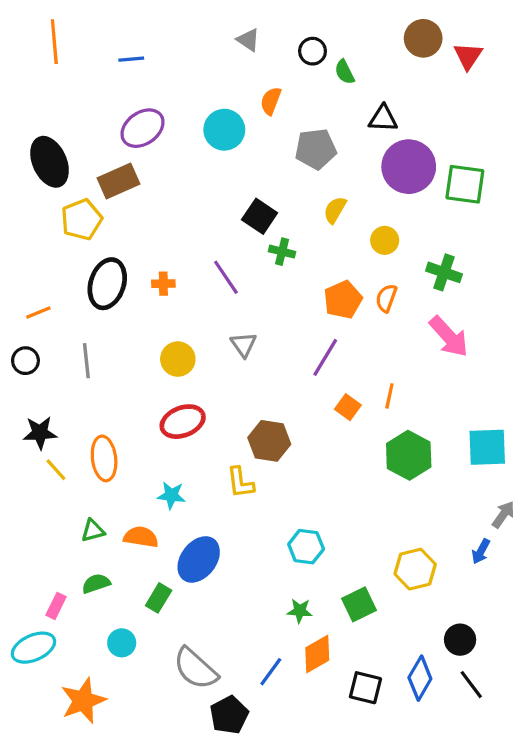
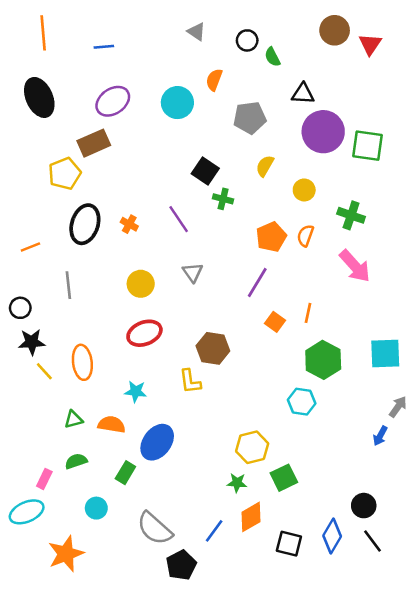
black ellipse: (50, 162) -> (39, 97), moved
orange cross: (163, 284) -> (129, 224), turned 30
black circle: (25, 361) -> (20, 308), moved
cyan hexagon: (306, 547) -> (302, 402), moved
yellow hexagon: (415, 569) -> (252, 447), moved

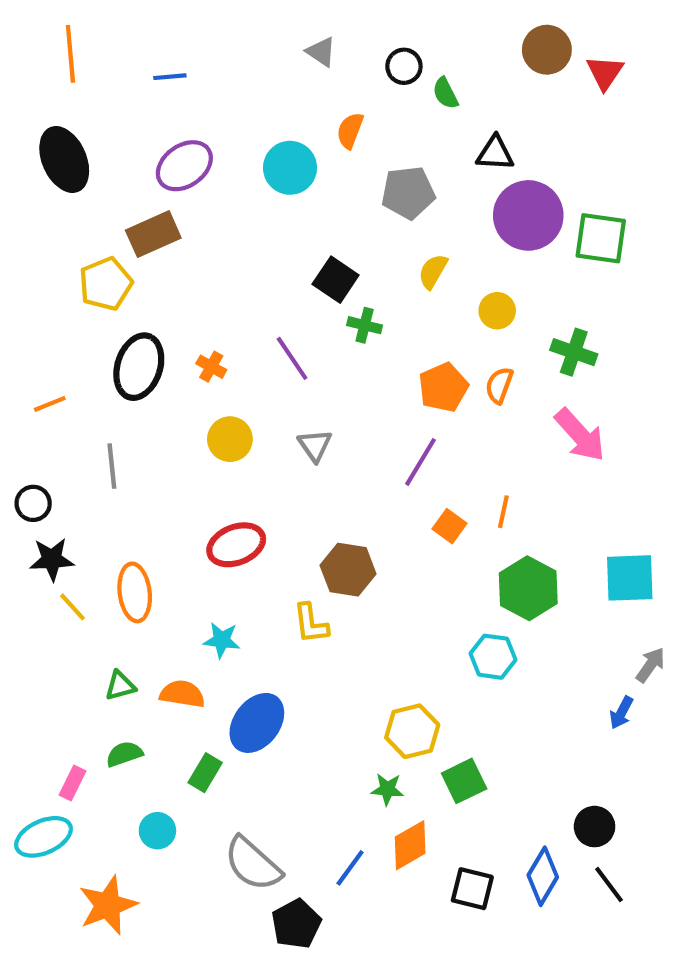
yellow circle: (141, 284) -> (230, 439), moved

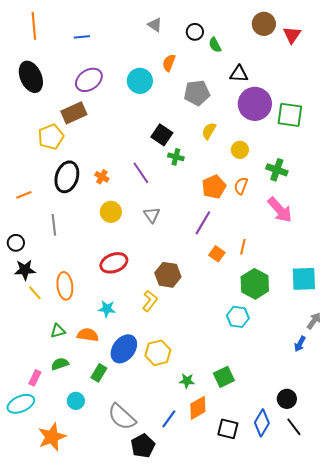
yellow L-shape: (311, 624) -> (150, 301), turned -135
yellow hexagon: (412, 731) -> (158, 353), moved

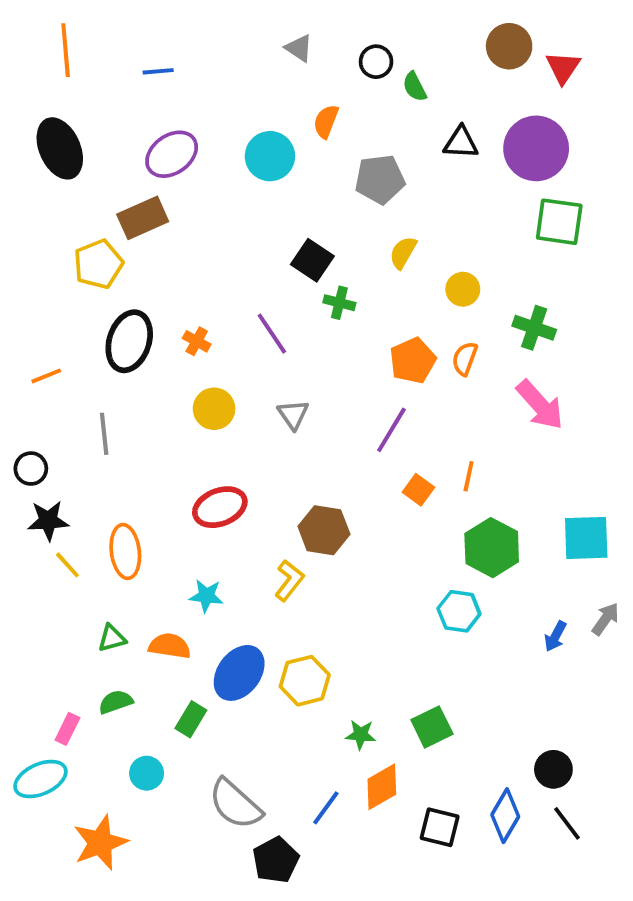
purple circle: (255, 104) -> (536, 148), moved
blue arrow: (300, 344) -> (555, 636), moved

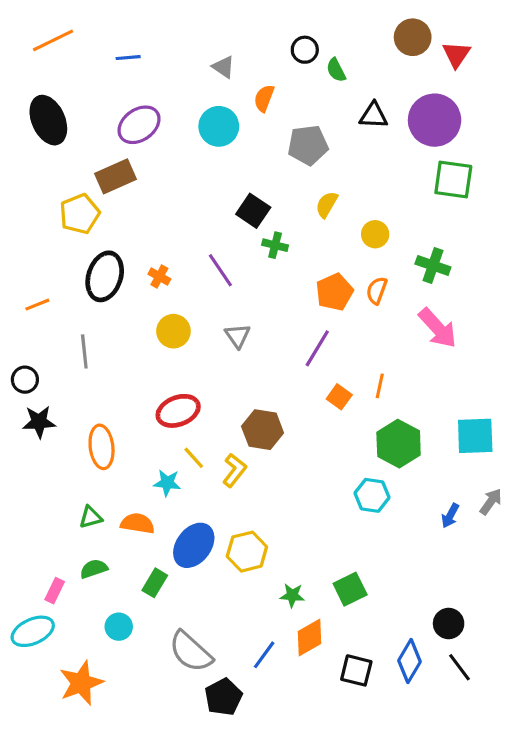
gray triangle: (299, 48) -> (223, 67), moved
orange line: (66, 50) -> (53, 40), turned 69
yellow line: (67, 565) -> (194, 458), moved

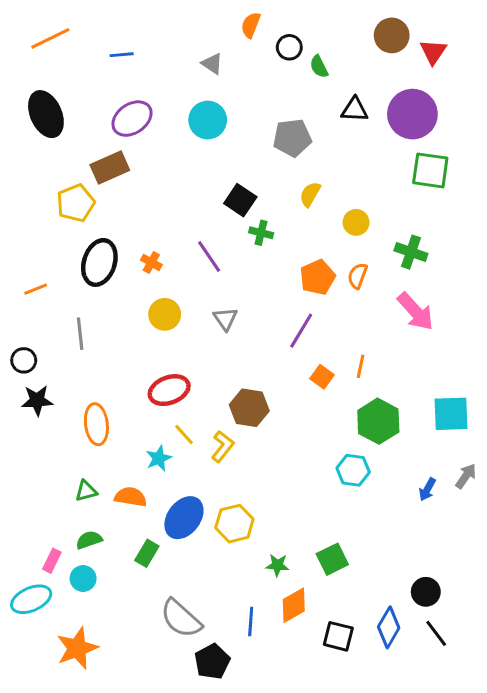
orange semicircle: (264, 98) -> (251, 25), moved
cyan star: (167, 483) -> (159, 458), turned -30
cyan circle: (119, 627) -> (83, 578), moved
blue line: (264, 655) -> (251, 622), turned -32

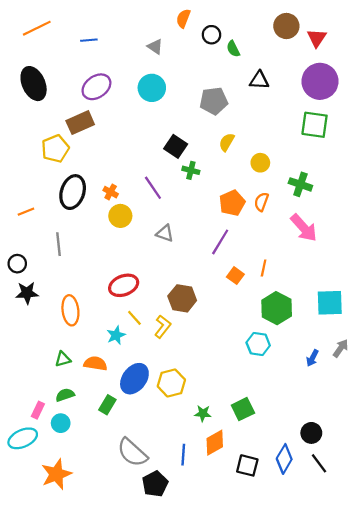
purple circle: (412, 114) -> (320, 81), moved
yellow circle: (165, 314) -> (120, 216), moved
gray triangle: (226, 319) -> (165, 233), turned -36

